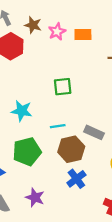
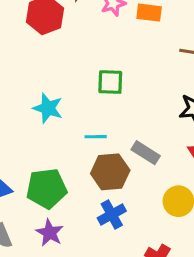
green pentagon: (27, 152) -> (47, 188), moved

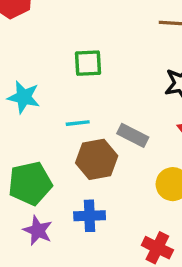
blue cross: (112, 214) -> (90, 216), moved, turned 32

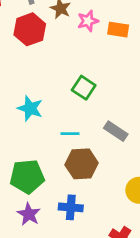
green square: (88, 63) -> (84, 88), turned 30
gray rectangle: (133, 135) -> (116, 131), moved

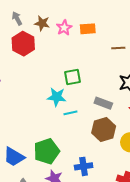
green square: (84, 88) -> (72, 77), turned -30
cyan star: (30, 108) -> (57, 97), moved
brown hexagon: (82, 164) -> (104, 130), moved

